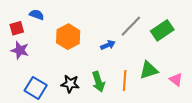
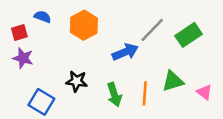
orange hexagon: (68, 37) -> (84, 25), moved
blue arrow: (108, 45) -> (125, 52), size x1.5
black star: (70, 84) -> (77, 81), moved

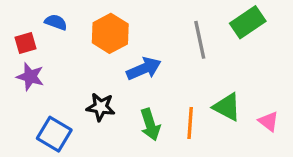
gray line: (152, 30) -> (200, 40), turned -56
green rectangle: (189, 35) -> (248, 22), moved
blue arrow: (125, 52) -> (144, 69), moved
green triangle: (173, 81) -> (227, 107), turned 45

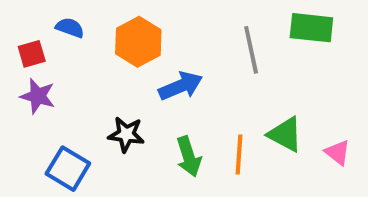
green rectangle: (248, 22) -> (311, 28), turned 40

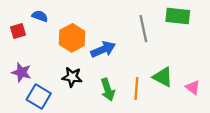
orange hexagon: (138, 42) -> (72, 38), moved
purple star: (38, 96) -> (21, 72), moved

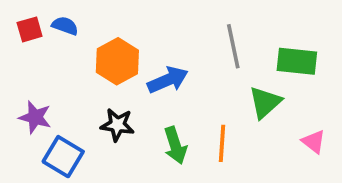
green rectangle: (178, 16) -> (297, 61), moved
red square: (18, 31) -> (30, 29), moved
green triangle: (163, 77) -> (265, 102), moved, turned 50

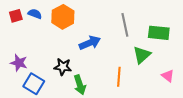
orange hexagon: (117, 61) -> (63, 17), moved
green arrow: (175, 145) -> (80, 85), moved

